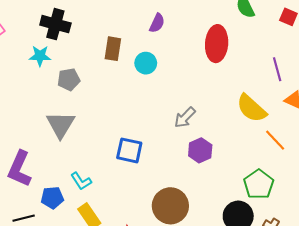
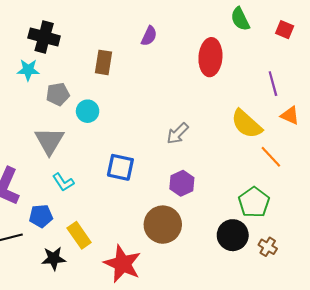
cyan circle: (146, 63) -> (88, 111), moved
purple hexagon: (200, 150) -> (182, 183), moved
cyan L-shape: (81, 181) -> (63, 182), moved

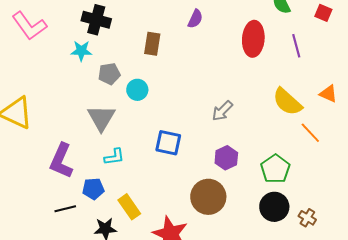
purple line: (273, 84) -> (296, 46), moved
cyan L-shape: (63, 182) -> (114, 157), turned -65
green pentagon: (254, 202) -> (275, 169), moved

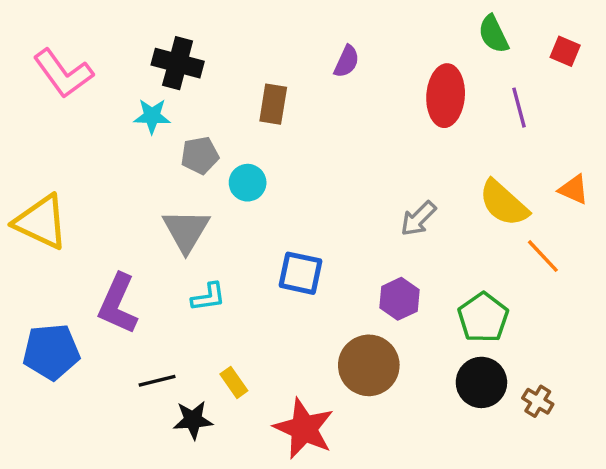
gray arrow: (222, 111) -> (418, 219), moved
blue pentagon: (93, 189) -> (51, 352), moved, size x1.5
yellow rectangle: (129, 207) -> (234, 382), size x0.7
black line: (65, 209) -> (157, 381), moved

